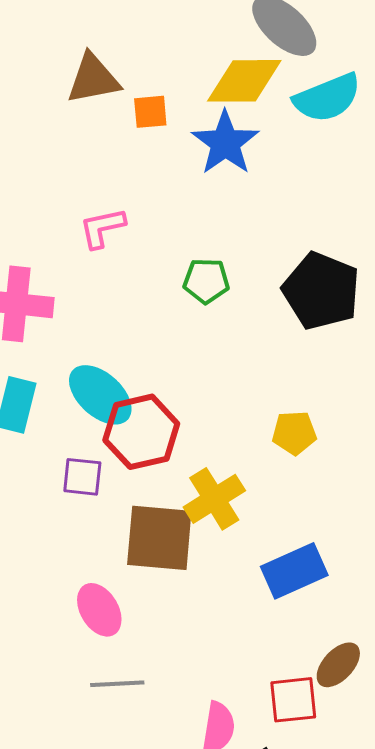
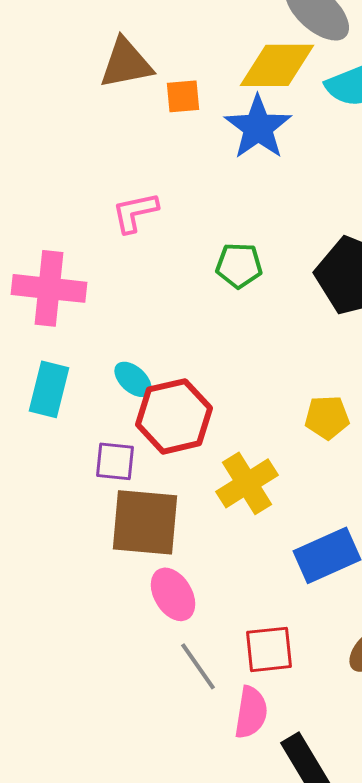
cyan ellipse: (100, 395) -> (133, 379), size x0.6
brown square: (159, 538) -> (145, 522), moved
pink ellipse: (99, 610) -> (173, 594), moved
gray line: (117, 684) -> (198, 666), moved, turned 58
red square: (293, 700) -> (269, 649), moved

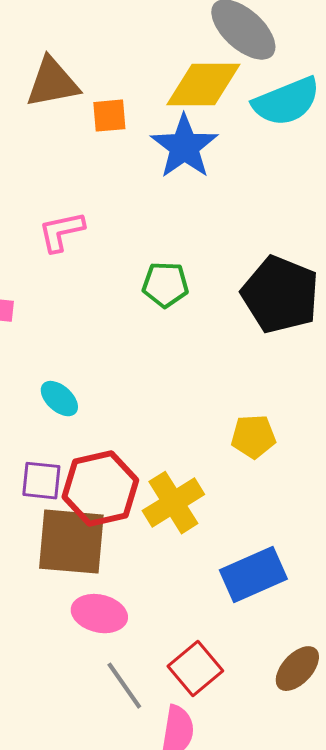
red hexagon: (174, 416) -> (100, 489), moved
pink ellipse: (173, 594) -> (99, 614), turned -46
red square: (269, 649) -> (195, 669), turned -34

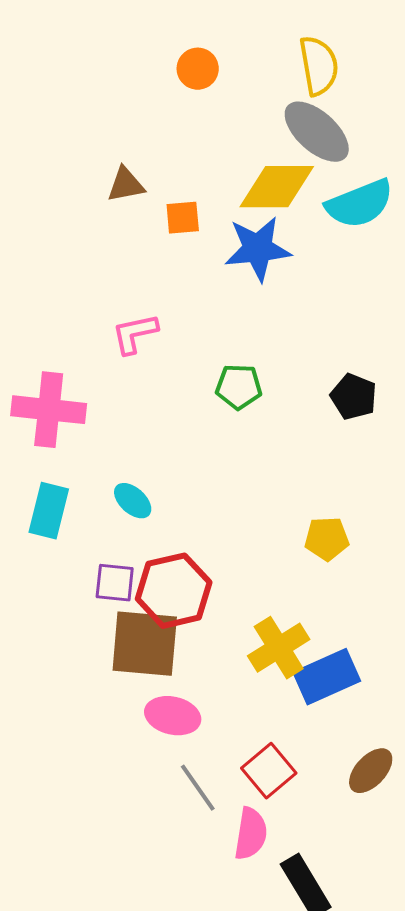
brown triangle: (52, 83) -> (126, 185), size x0.7
blue star: (184, 147) -> (258, 249), turned 30
black pentagon: (280, 295) -> (354, 397), size x0.6
yellow cross: (173, 503) -> (279, 648), moved

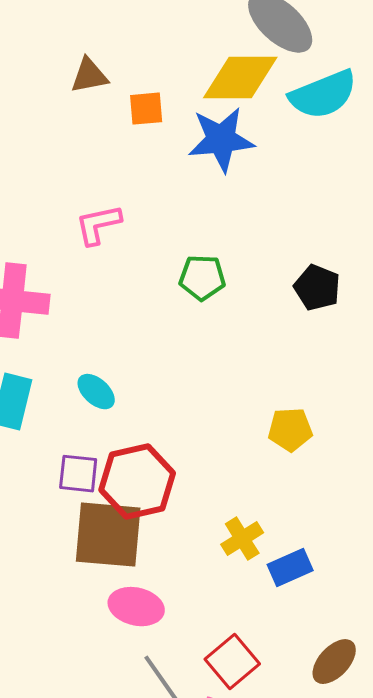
yellow cross: (279, 648) -> (242, 539), size x0.7
blue rectangle: (327, 677) -> (290, 568), size x0.7

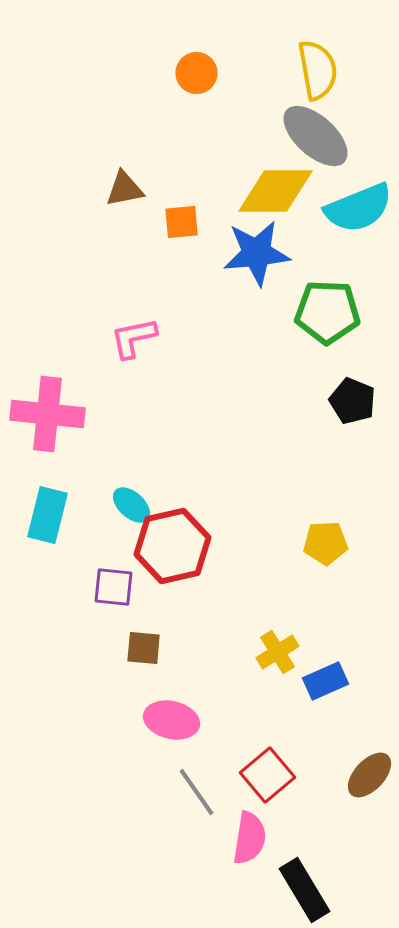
green pentagon: (202, 278) -> (328, 312), moved, size x1.4
red hexagon: (137, 482) -> (173, 546), moved
brown square: (108, 535) -> (144, 648), size x0.5

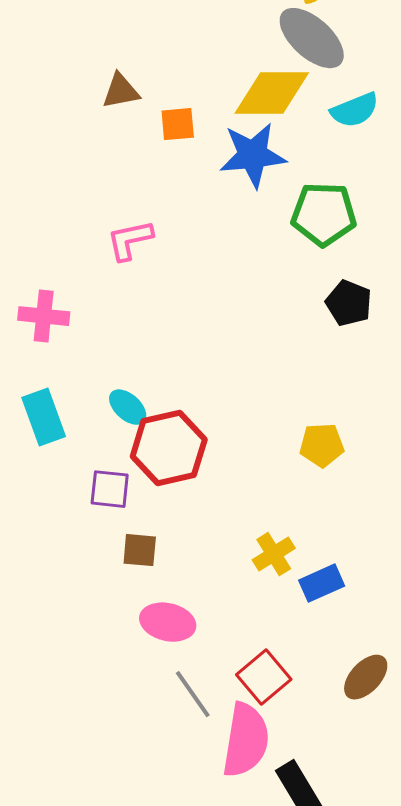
cyan semicircle: (359, 208) -> (355, 110), size x0.7
pink cross: (48, 414) -> (44, 316), size x0.7
cyan rectangle: (48, 515) -> (44, 417), turned -34
pink semicircle: (250, 838) -> (246, 740), size x1.4

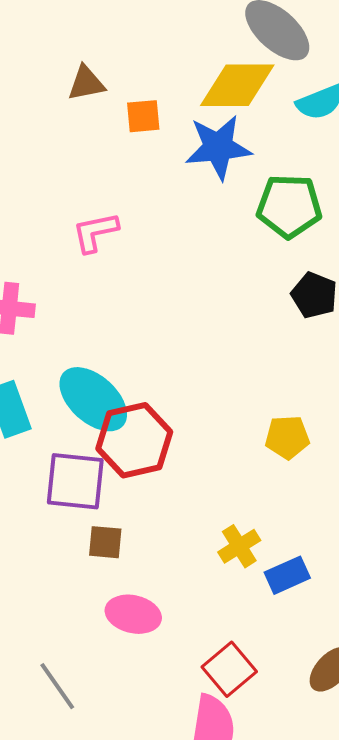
cyan ellipse: (128, 407) -> (93, 399), size x1.8
purple square: (110, 489) -> (75, 481), size x1.5
gray line: (193, 694) -> (57, 686), moved

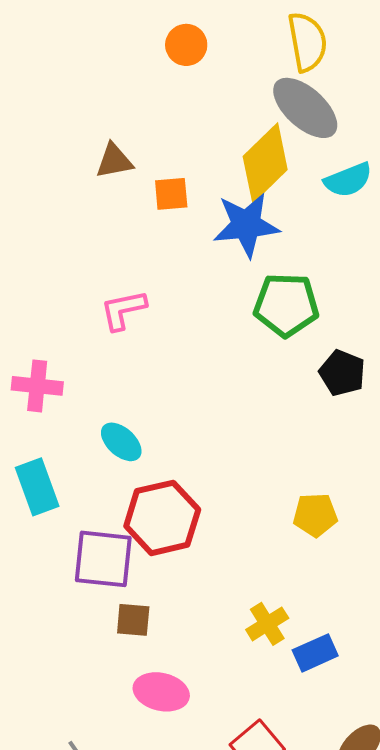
yellow diamond: (237, 85) -> (265, 163), turned -44
green pentagon: (289, 206) -> (286, 305), moved
cyan ellipse: (93, 399) -> (121, 442), moved, size x0.6

